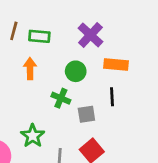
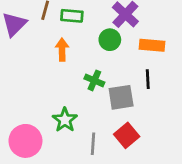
green circle: (76, 71) -> (110, 40), moved
gray square: (86, 114) -> (121, 97), size x1.4

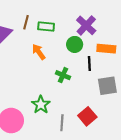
orange arrow: (62, 50) -> (39, 52), turned -35
black line: (148, 79) -> (89, 63), moved
gray square: (121, 97) -> (107, 86), moved

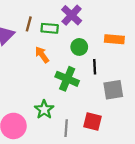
purple cross: (86, 25) -> (72, 15), moved
orange rectangle: (106, 49) -> (114, 39), moved
green cross: (63, 75) -> (67, 79), size x1.5
red square: (87, 116) -> (92, 122), turned -36

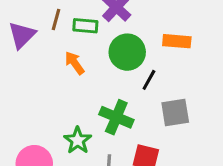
green circle: (79, 47) -> (127, 52), size x1.5
black line: (95, 67) -> (149, 80), turned 32
green cross: (67, 79) -> (116, 117), moved

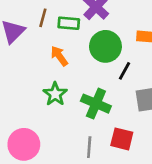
green star: (78, 140) -> (55, 94), moved

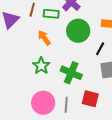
black line: (125, 71) -> (100, 49), moved
pink circle: (24, 144) -> (43, 103), moved

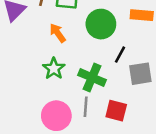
black line: (100, 49) -> (120, 55), moved
gray line: (66, 105) -> (86, 107), moved

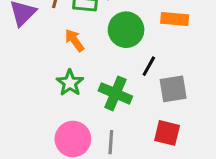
gray line: (86, 107) -> (111, 142), moved
red square: (116, 111) -> (167, 133), moved

